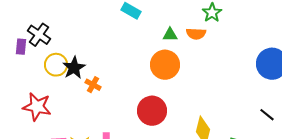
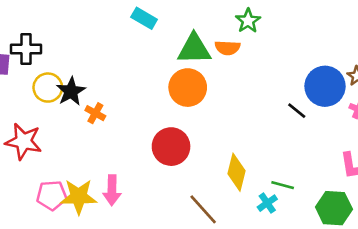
black cross: (39, 35) -> (26, 49), turned -35
green triangle: (170, 35) -> (194, 49), size x1.8
black line: (267, 115) -> (297, 111), moved

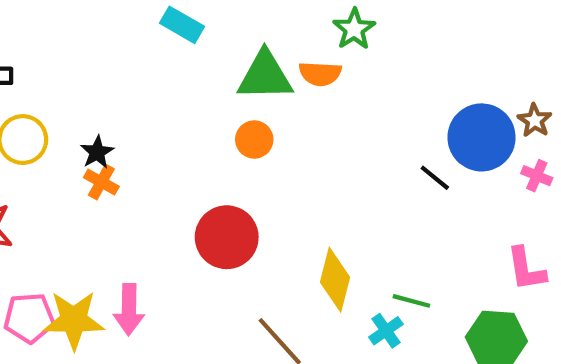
orange circle: (188, 88) -> (254, 140), size x0.6
black star: (71, 91) -> (97, 152), moved, size x0.7

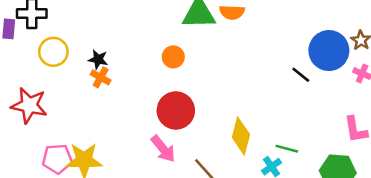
orange circle: (254, 140) -> (173, 57), moved
black star: (97, 152) -> (98, 59), turned -30
pink arrow: (129, 309) -> (163, 149), moved, turned -40

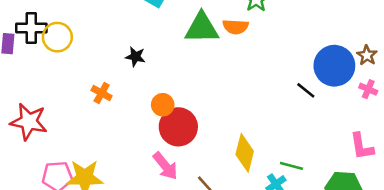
yellow circle: (53, 52) -> (57, 37), moved
orange circle: (173, 57) -> (163, 105), moved
black star: (98, 59) -> (135, 57), moved

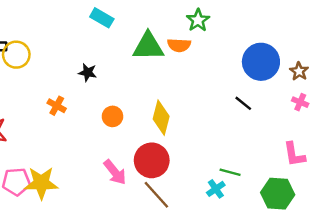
blue circle: (334, 66) -> (261, 62), moved
red circle: (178, 127) -> (152, 160), moved
yellow diamond: (245, 153) -> (161, 118), moved

